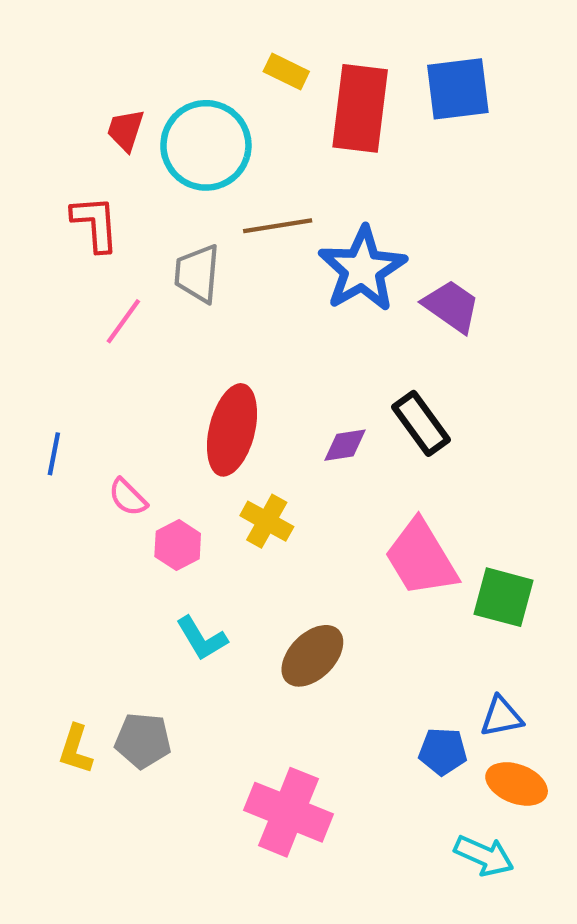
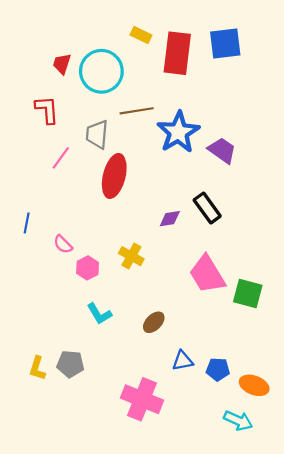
red ellipse: (232, 430) -> (114, 176), moved
brown ellipse: (312, 656) -> (154, 322), size x0.7
blue triangle: (501, 717) -> (183, 361), moved

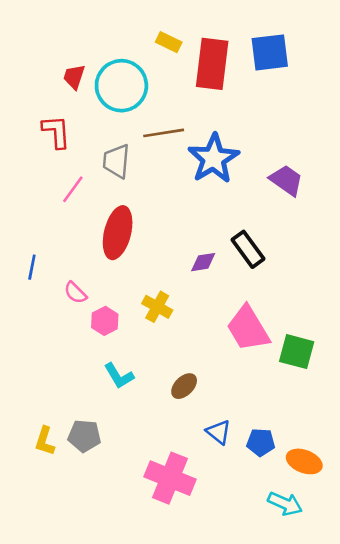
purple trapezoid: (222, 150) -> (286, 180), moved
red ellipse: (114, 176) -> (118, 233), moved
blue triangle: (183, 361) -> (219, 432), turned 50

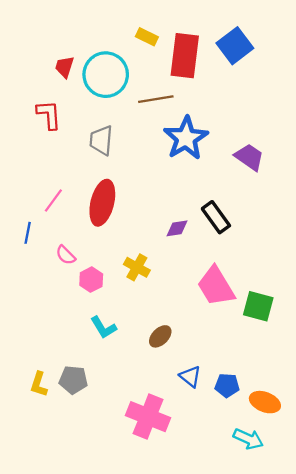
blue square: (270, 52) -> (235, 46), turned -30
brown line: (164, 133) -> (156, 99), moved
pink line: (73, 189) -> (53, 200), moved

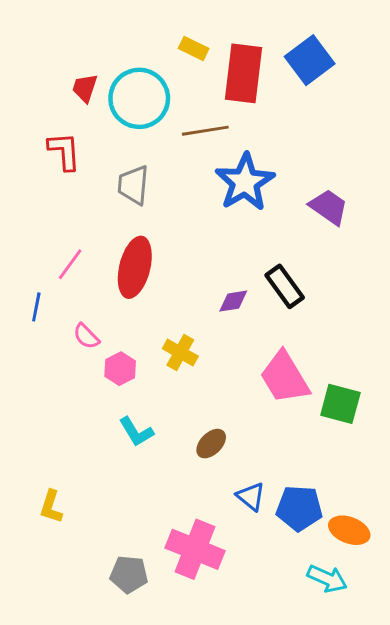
gray pentagon: (73, 380) -> (129, 574), moved
blue pentagon: (227, 385) -> (299, 508), size x1.4

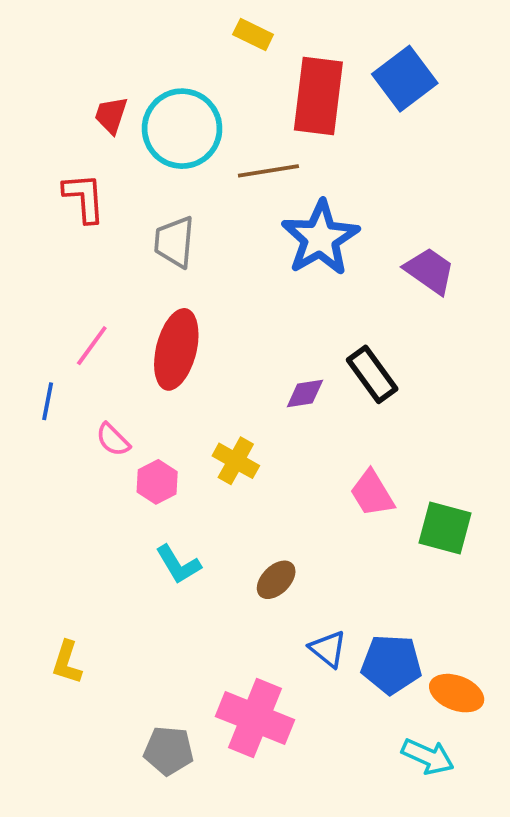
yellow rectangle: (194, 48) -> (253, 35), moved
pink trapezoid: (285, 377) -> (372, 493), size x0.7

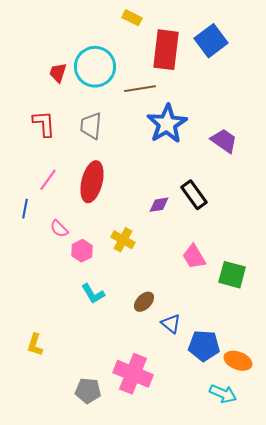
red trapezoid: (111, 115) -> (58, 73), moved
red L-shape: (84, 198) -> (44, 124), moved
blue triangle: (328, 649) -> (171, 324), moved

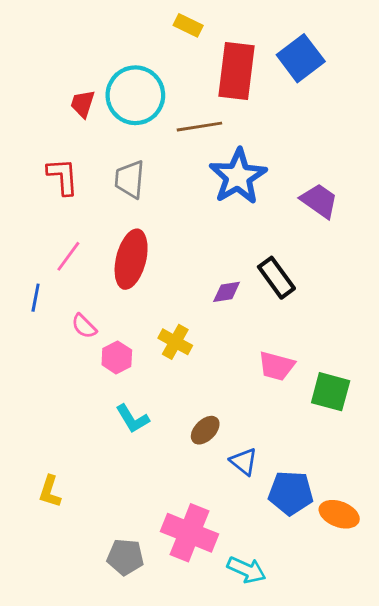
pink trapezoid: (194, 257) -> (276, 366), turned -44
cyan arrow: (223, 394) -> (247, 570), moved

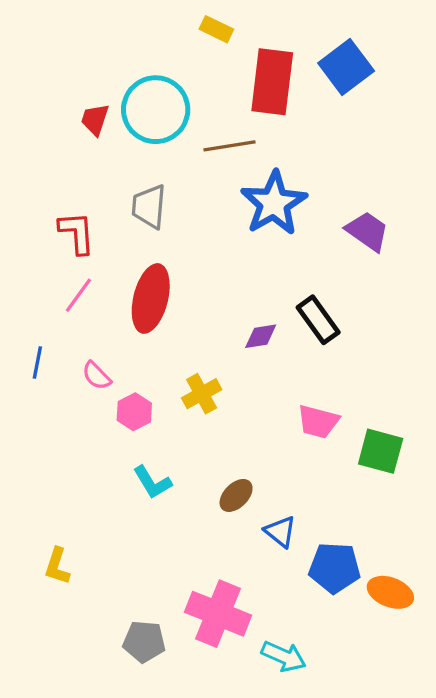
red L-shape: (63, 176) -> (77, 233), moved
blue line: (36, 298) -> (37, 362), moved
yellow cross: (175, 342) -> (202, 394), turned 32

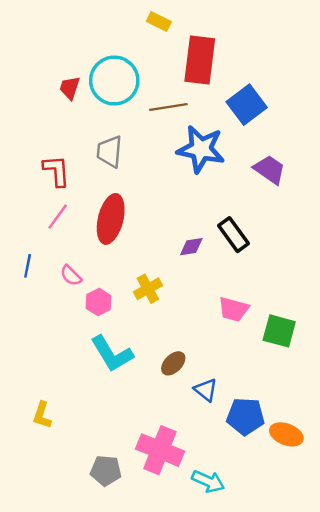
blue square: (346, 67) -> (247, 105), moved
blue star: (274, 203) -> (201, 149), turned -30
cyan L-shape: (152, 482) -> (112, 354), size x1.5

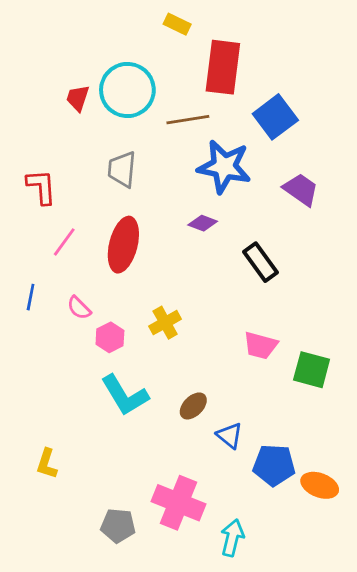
red L-shape: (56, 171) -> (41, 187), moved
purple diamond: (191, 247) -> (203, 223), moved, turned 30
cyan arrow: (208, 481) -> (232, 538), turned -100

